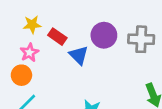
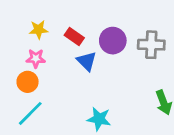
red rectangle: (57, 37) -> (74, 36), moved
pink star: (29, 53) -> (36, 58), turned 30

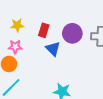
red rectangle: (74, 36) -> (44, 30), turned 72

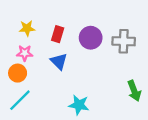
blue triangle: (53, 49) -> (59, 61), moved

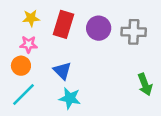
red rectangle: (58, 34) -> (64, 24), size x1.5
blue triangle: (59, 61) -> (62, 71), moved
cyan star: (79, 105) -> (70, 98), moved

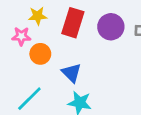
pink star: (28, 44) -> (21, 36), moved
orange circle: (21, 66) -> (40, 54), moved

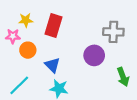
purple circle: (111, 27) -> (94, 55), moved

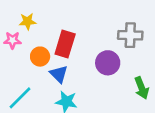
red rectangle: (54, 25) -> (65, 44), moved
orange circle: (28, 50) -> (40, 57), moved

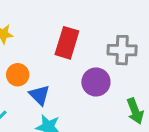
red rectangle: (65, 44) -> (67, 43), moved

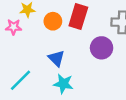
orange circle: (18, 75) -> (53, 21), moved

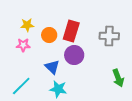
pink star: (13, 27) -> (23, 45), moved
purple circle: (102, 48) -> (74, 55), moved

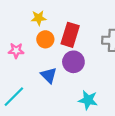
yellow star: (27, 25) -> (39, 18), moved
cyan star: (58, 89) -> (88, 100), moved

